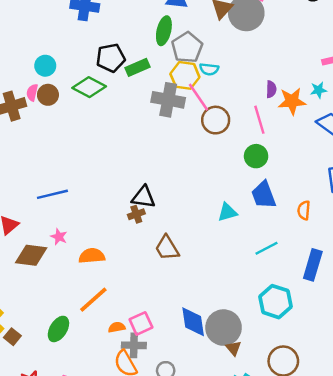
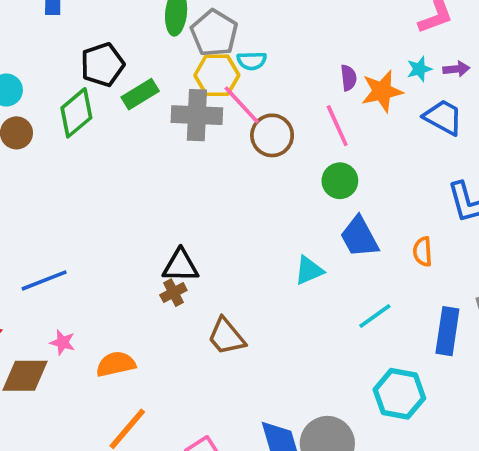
green rectangle: (138, 67) -> (140, 94), moved
green diamond: (89, 87) -> (76, 113), turned -60

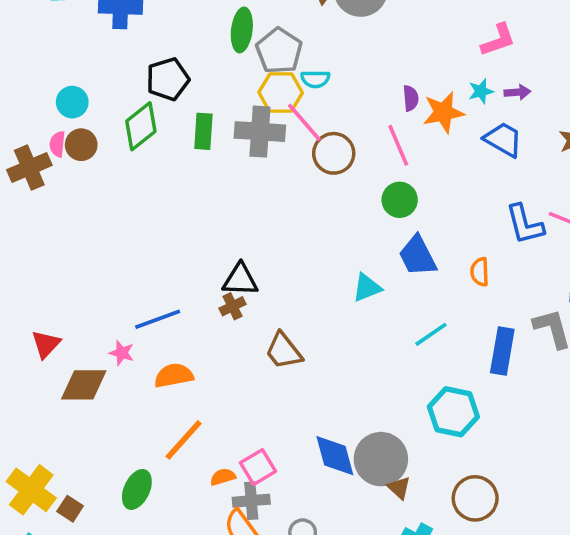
green rectangle: (140, 94) -> (203, 131), moved, turned -56
blue line: (44, 280) -> (158, 319), moved

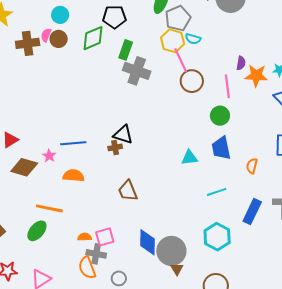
gray cross: (260, 132) -> (137, 71), moved
brown trapezoid: (284, 351) -> (128, 191), moved
orange line: (184, 440) -> (49, 208), moved, turned 44

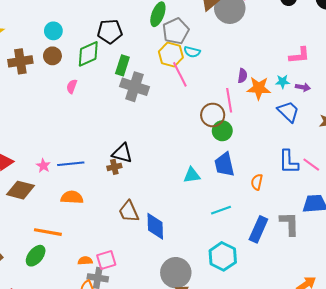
pink semicircle: (46, 35) -> (72, 86), moved
brown circle: (192, 81) -> (213, 115), moved
pink star: (49, 156) -> (43, 166), moved
blue diamond: (147, 242) -> (155, 226), moved

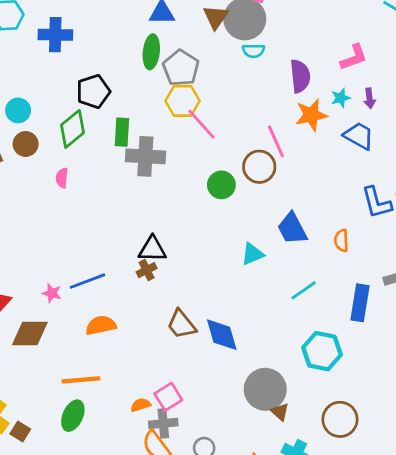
cyan semicircle: (192, 52) -> (253, 51), moved
purple semicircle: (243, 76) -> (300, 76), moved, size x1.6
purple arrow: (303, 87) -> (369, 98), turned 88
green circle: (222, 131) -> (221, 185), moved

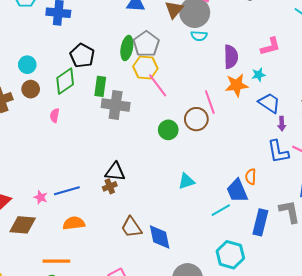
green ellipse: (151, 52) -> (127, 48), moved
black pentagon: (93, 91) -> (82, 56), turned -30
purple arrow: (369, 98) -> (282, 124), moved
blue trapezoid: (292, 229) -> (237, 191), moved

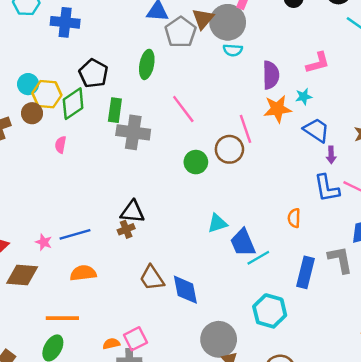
gray pentagon: (146, 44) -> (181, 32), moved
yellow hexagon: (145, 68) -> (47, 94), moved
blue trapezoid: (237, 191) -> (243, 243), moved

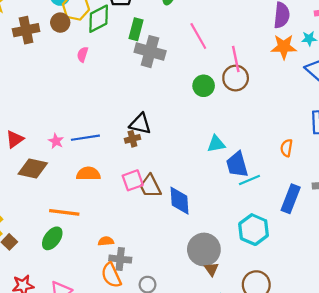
pink line: (245, 129) -> (236, 59), moved
pink square: (135, 339) -> (133, 180), moved

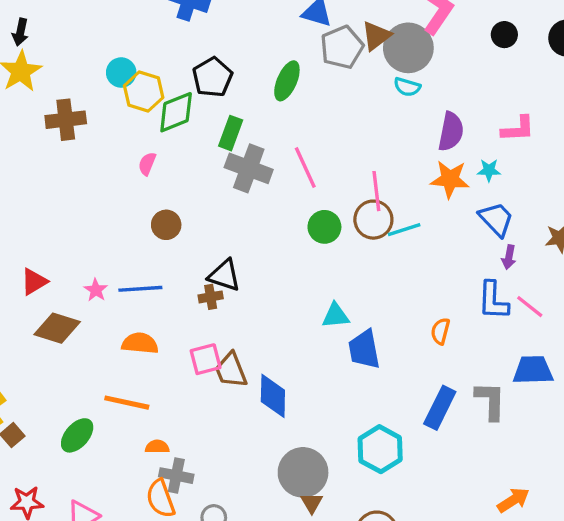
brown circle: (60, 23) -> (166, 225), moved
pink line: (198, 36) -> (305, 167), moved
cyan line: (249, 180) -> (404, 230), moved
orange line: (64, 212) -> (127, 403), moved

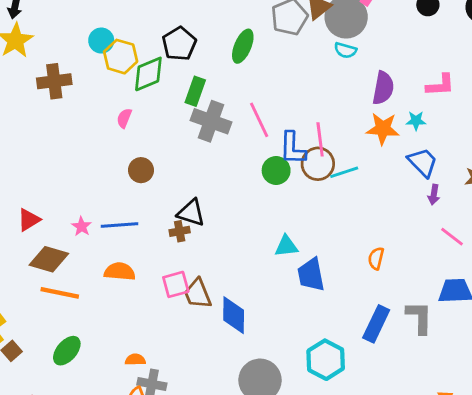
blue L-shape: (493, 301) -> (293, 148), moved
orange line: (127, 403) -> (60, 293), moved

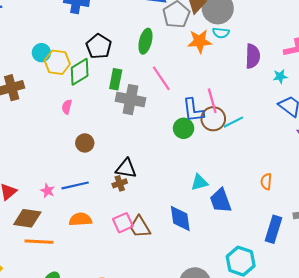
pink line: (259, 120) -> (161, 78), moved
orange star: (383, 129) -> (200, 41), moved
blue diamond: (234, 315) -> (180, 219), moved

